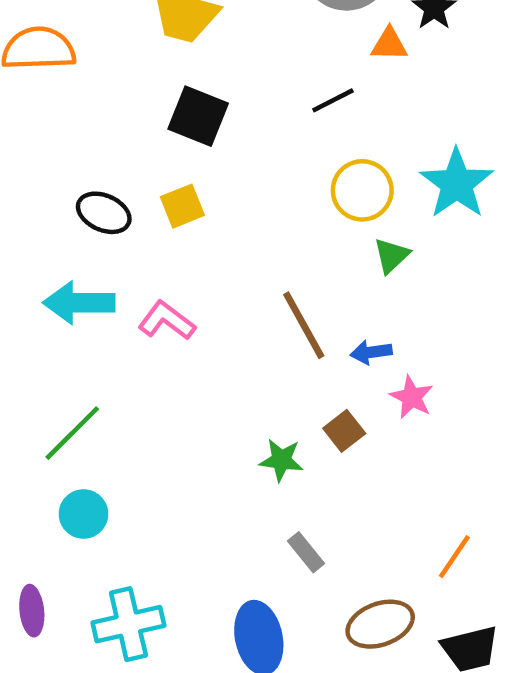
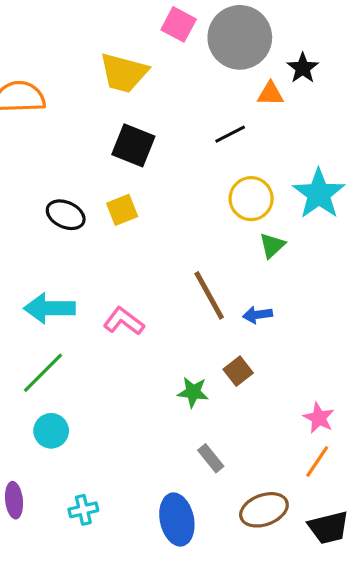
cyan arrow: (79, 303) -> (50, 308), moved
pink L-shape: (167, 321) -> (124, 321), moved
pink star: (412, 397) -> (319, 418), moved
cyan cross: (128, 624) -> (83, 510), size x0.6

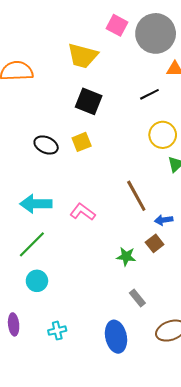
blue arrow: (258, 315) -> (164, 220), moved

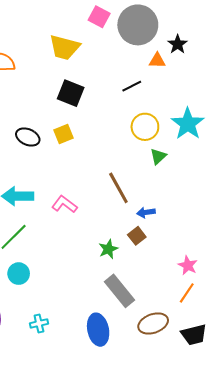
green star: (126, 257) -> (108, 249), turned -30
gray rectangle: (137, 298) -> (119, 291), size x1.8

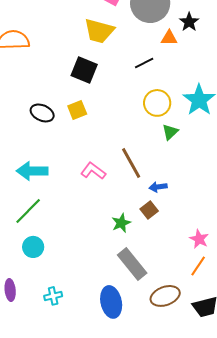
yellow trapezoid: (64, 47) -> (99, 31), moved
pink L-shape: (64, 204) -> (93, 171), moved

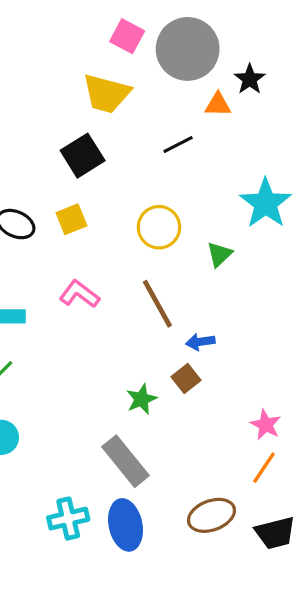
black square: (84, 70) -> (83, 156), turned 36
yellow circle: (157, 103) -> (159, 227), moved
pink L-shape: (93, 171) -> (79, 294), moved
gray rectangle: (132, 264) -> (126, 461), moved
cyan cross: (53, 296) -> (68, 519), moved, size x1.4

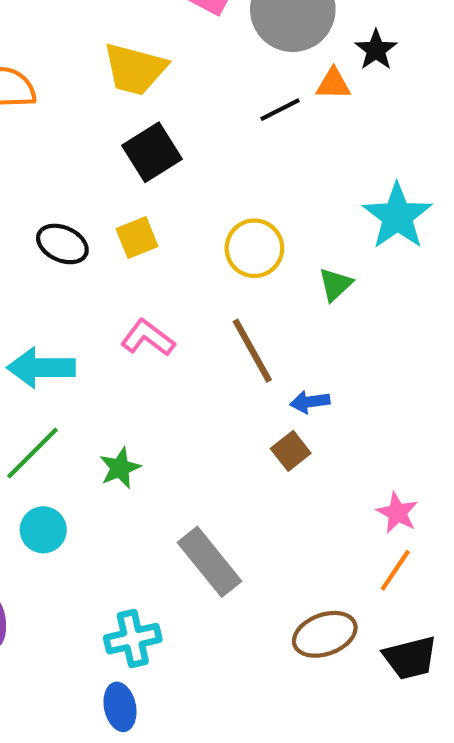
yellow trapezoid: (106, 94) -> (135, 69), moved
black line: (178, 144) -> (280, 110), moved
green star: (141, 399) -> (120, 468), moved
blue ellipse: (126, 525) -> (120, 707), moved, size x0.7

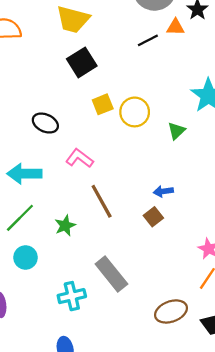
yellow square: (137, 238) -> (103, 104), moved
black ellipse: (62, 244) -> (45, 123), moved
brown line: (252, 351) -> (102, 201), moved
cyan cross: (133, 639) -> (72, 296), moved

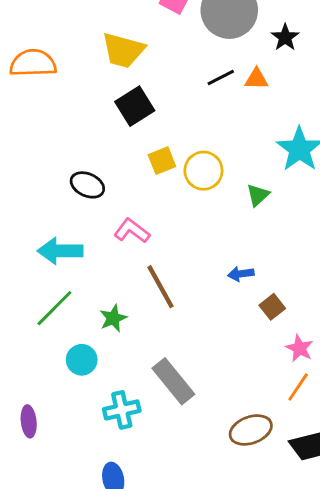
orange triangle: (175, 27) -> (256, 79), moved
brown square: (153, 217) -> (272, 307), moved
cyan circle: (26, 257) -> (82, 360), moved

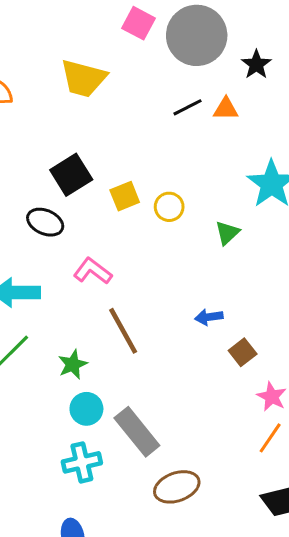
black square: (135, 106) -> (71, 175), moved
yellow circle: (203, 171) -> (169, 207), size x0.7
cyan circle: (82, 360) -> (86, 409), moved
brown ellipse: (251, 430) -> (177, 487), moved

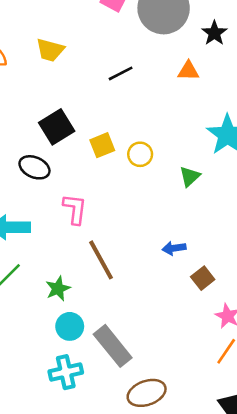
yellow trapezoid: (83, 78) -> (50, 50), moved, size x0.7
black line: (187, 107) -> (121, 73), moved
pink L-shape: (93, 271) -> (75, 209), turned 60

